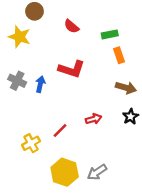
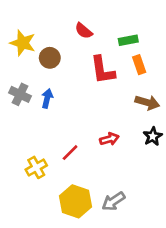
brown circle: (35, 11) -> (50, 58), moved
red L-shape: (72, 69) -> (103, 70), moved, turned 64

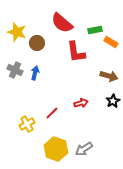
red semicircle: (84, 31) -> (62, 23), size x1.6
orange rectangle: (139, 65) -> (111, 42), moved, turned -40

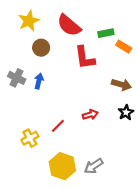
yellow star: (17, 32) -> (29, 21), moved, turned 30

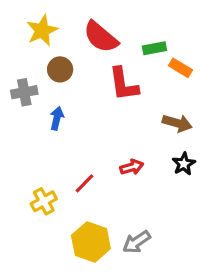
gray cross: (17, 78) -> (24, 92), moved, turned -36

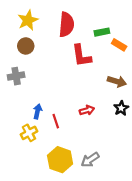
red semicircle: (101, 37) -> (66, 25), turned -125
brown circle: (60, 69) -> (26, 46), moved
gray cross: (24, 92) -> (16, 76), moved
blue arrow: (57, 118) -> (38, 111), moved
red line: (84, 183) -> (56, 121), turned -64

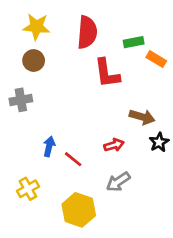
yellow star: (28, 20) -> (36, 27), turned 30
brown arrow: (117, 81) -> (142, 117), moved
red line: (56, 121) -> (73, 159), turned -32
yellow cross: (29, 133) -> (28, 189), moved
gray arrow: (90, 160) -> (118, 182), moved

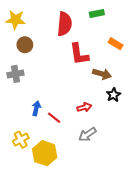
yellow star: (36, 27) -> (15, 20), moved
green rectangle: (134, 42) -> (97, 13), moved
brown arrow: (142, 117) -> (102, 74), moved
black star: (159, 142) -> (113, 95), moved
yellow hexagon: (79, 210) -> (45, 153), moved

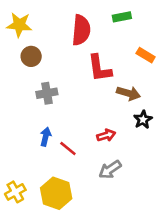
gray cross: (15, 74) -> (47, 93), moved
yellow cross: (21, 140) -> (15, 192), moved

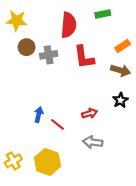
orange rectangle: (146, 55) -> (123, 46), turned -64
gray cross: (47, 93) -> (49, 55), moved
brown arrow: (128, 93) -> (120, 70), moved
gray arrow: (110, 170) -> (93, 142), turned 42

